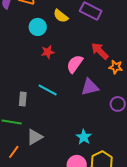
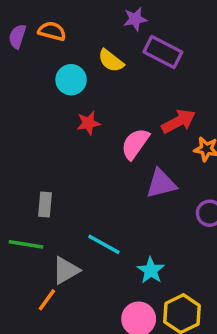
red arrow: (100, 51) -> (178, 121), turned 108
cyan line: (48, 90) -> (104, 244), moved
orange line: (14, 152) -> (47, 300), moved

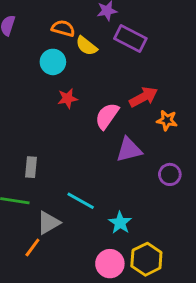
orange semicircle: (52, 31) -> (63, 28), moved

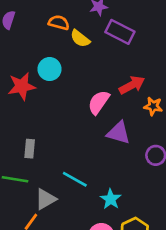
cyan circle: (53, 62) -> (50, 69), moved
red star: (68, 98) -> (22, 86), moved, size x1.5
purple triangle: (129, 150) -> (119, 133), turned 30

